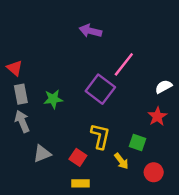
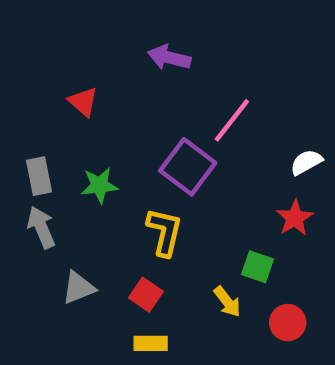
red triangle: (15, 68) -> (83, 102), moved
yellow L-shape: (100, 136) -> (165, 232), moved

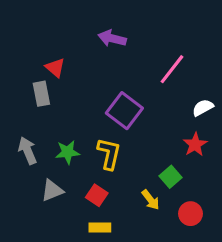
pink line: (232, 120) -> (172, 69), moved
gray rectangle: (39, 176) -> (41, 94), moved
green star: (99, 185) -> (68, 152), moved
green square: (257, 267) -> (171, 177), turned 30

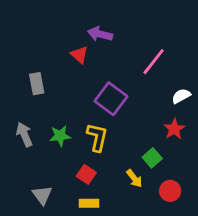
red triangle: (55, 68) -> (79, 55), moved
gray triangle: (52, 191) -> (42, 195), moved, turned -45

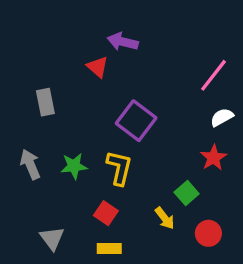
pink line: (154, 62) -> (213, 75), moved

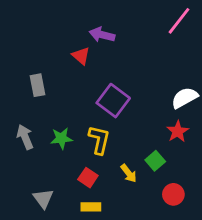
pink line: (213, 75) -> (179, 21), moved
white semicircle: (222, 117) -> (185, 98), size x1.4
yellow arrow: (165, 218) -> (129, 173), moved

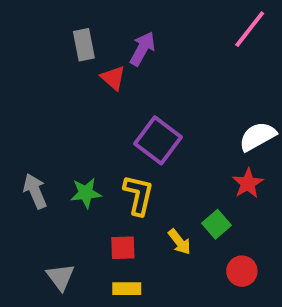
purple arrow: (102, 35) -> (142, 49), turned 105
gray rectangle: (38, 85) -> (84, 45), moved
red square: (88, 178) -> (123, 248), turned -36

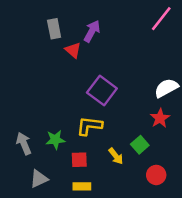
gray arrow: (35, 191) -> (24, 143), moved
green star: (86, 193) -> (55, 140), moved
yellow L-shape: (138, 195) -> (89, 126), turned -96
gray triangle: (60, 277) -> (39, 179), turned 42

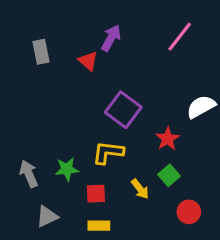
pink line: (161, 19) -> (180, 37), moved
gray rectangle: (54, 29) -> (41, 52), moved
red star: (160, 118) -> (168, 139), moved

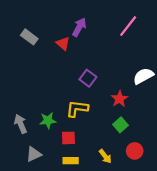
gray rectangle: (41, 52) -> (29, 37), turned -42
purple square: (123, 110) -> (88, 78), size x0.7
yellow arrow: (140, 189) -> (105, 156), moved

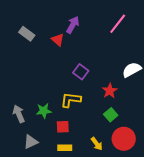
red circle: (135, 151) -> (124, 139), size x1.5

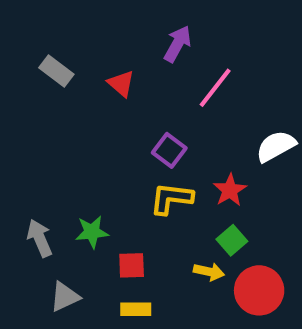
pink line: (118, 24) -> (215, 88), moved
purple arrow: (73, 25) -> (178, 44), moved
yellow L-shape: (71, 100) -> (171, 198), moved
yellow arrow: (97, 144) -> (209, 272), moved, turned -40

